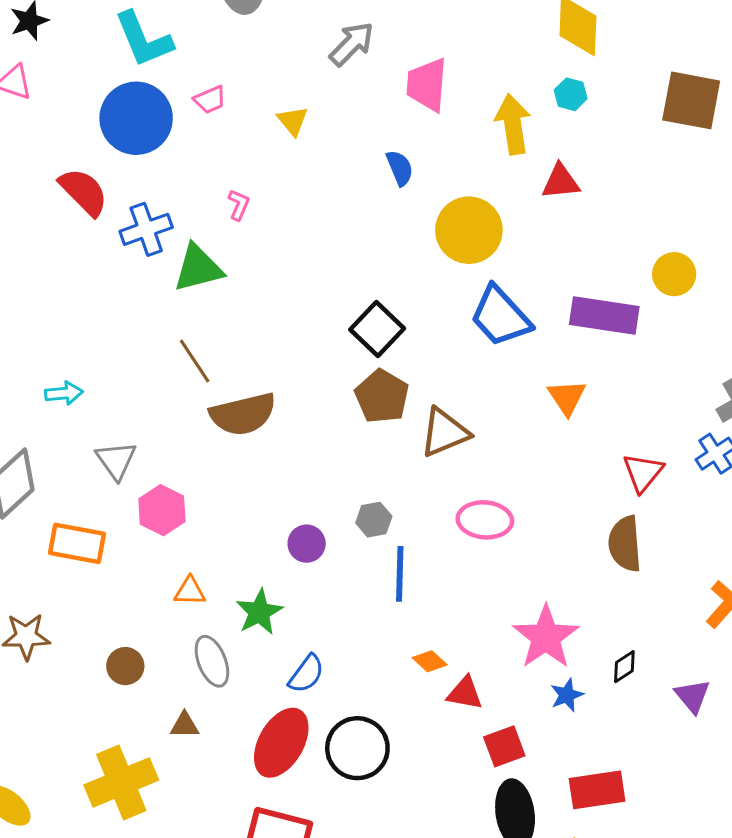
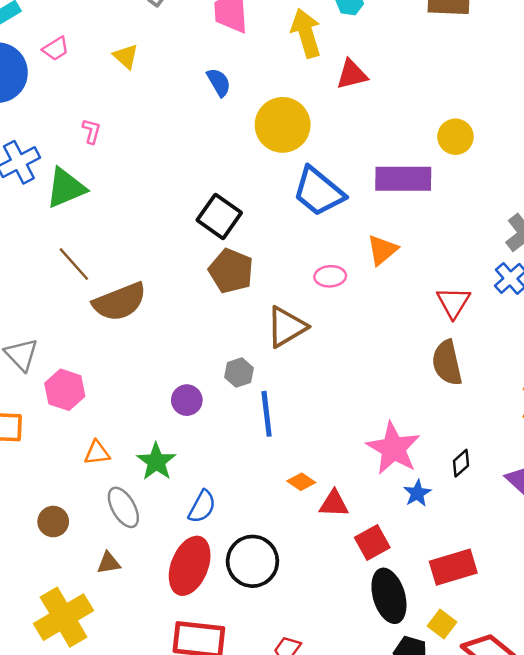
orange triangle: (567, 397) -> (382, 250), turned 32
brown triangle: (445, 432) -> (286, 327), moved
pink ellipse: (485, 520) -> (330, 276), moved, size x0.7

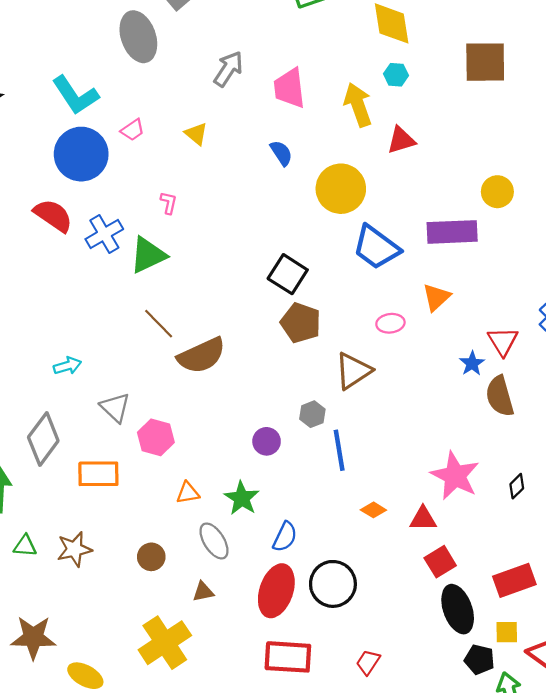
blue star: (417, 493) -> (472, 363), moved
red triangle: (334, 504) -> (423, 519), moved
yellow square: (442, 624) -> (507, 632), turned -35

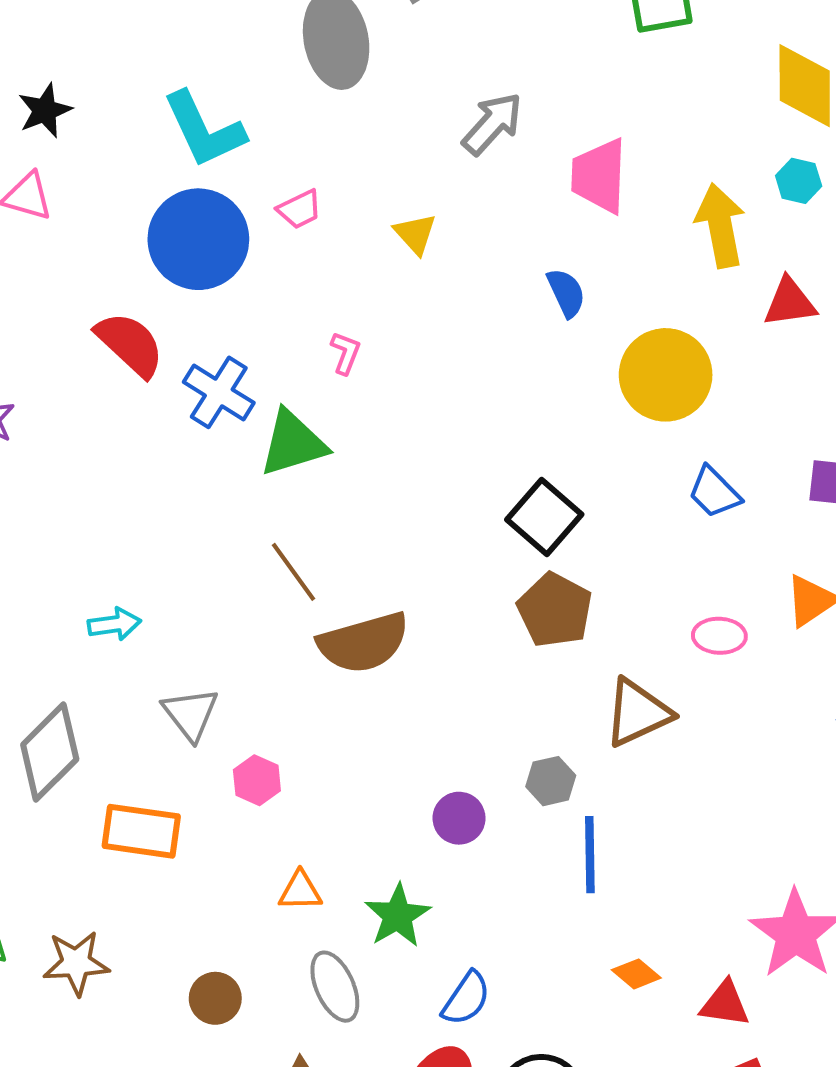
blue cross: (104, 234) -> (219, 392), turned -36
blue trapezoid: (376, 247) -> (714, 492), size x0.6
pink hexagon: (156, 437) -> (257, 780), size x0.7

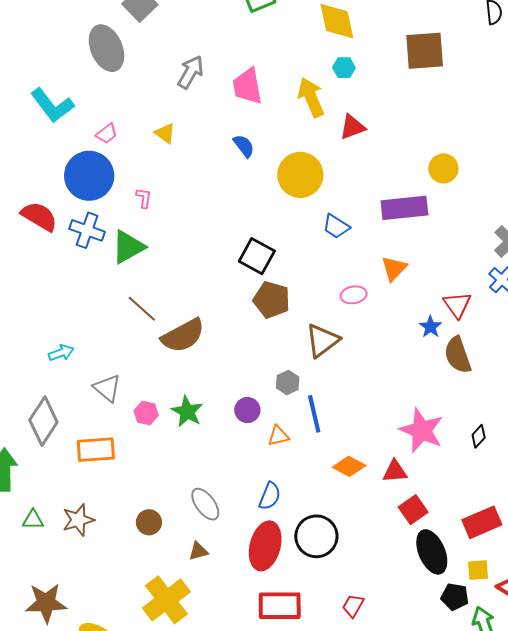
blue circle: (198, 239) -> (89, 176), moved
orange triangle: (300, 891) -> (278, 436), moved
green star: (398, 916) -> (187, 412), moved
orange diamond: (636, 974) -> (349, 466), size x1.4

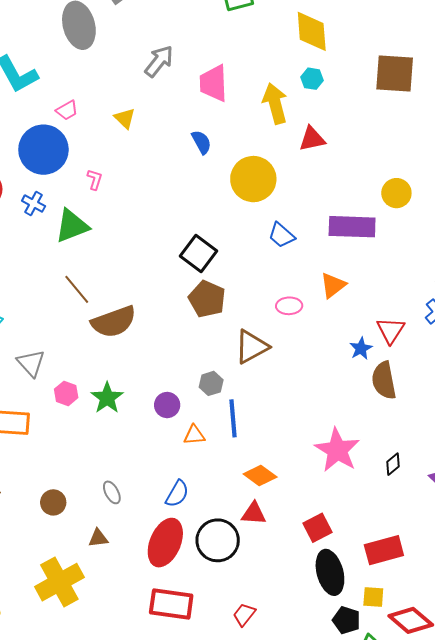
blue cross: (87, 230) -> (34, 203), size x0.7
red triangle: (395, 471) -> (254, 513), moved
gray ellipse: (205, 504) -> (112, 492), size x0.7

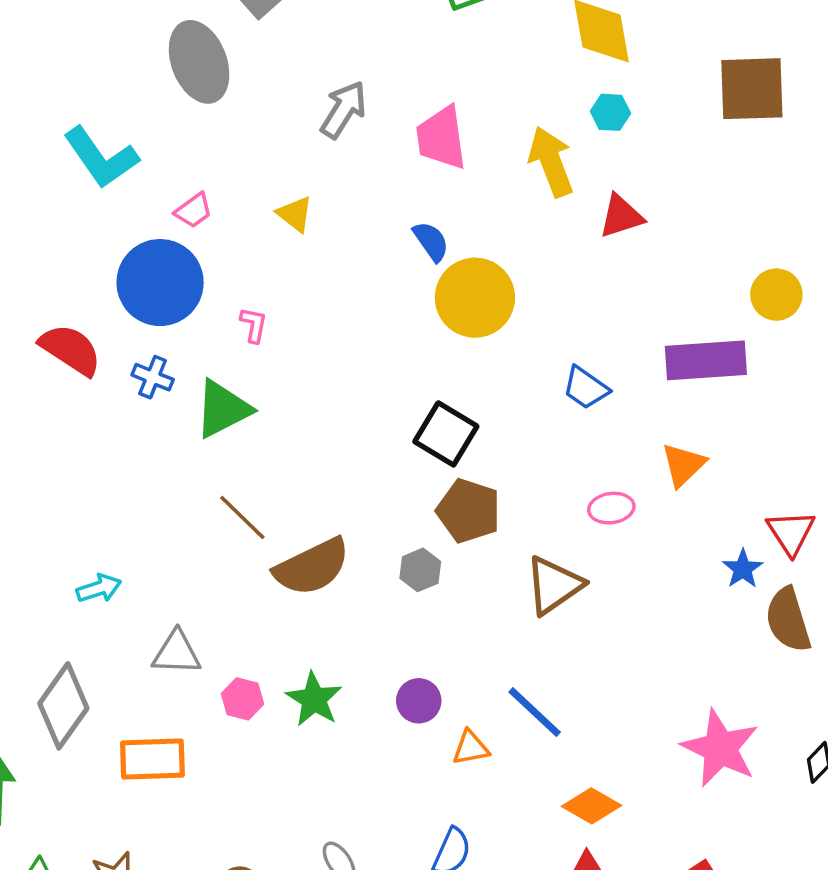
yellow circle: (253, 179) -> (475, 298), moved
gray triangle: (31, 363) -> (177, 653), turned -40
gray hexagon: (211, 383) -> (420, 570), moved
blue line: (233, 418) -> (535, 712), turned -36

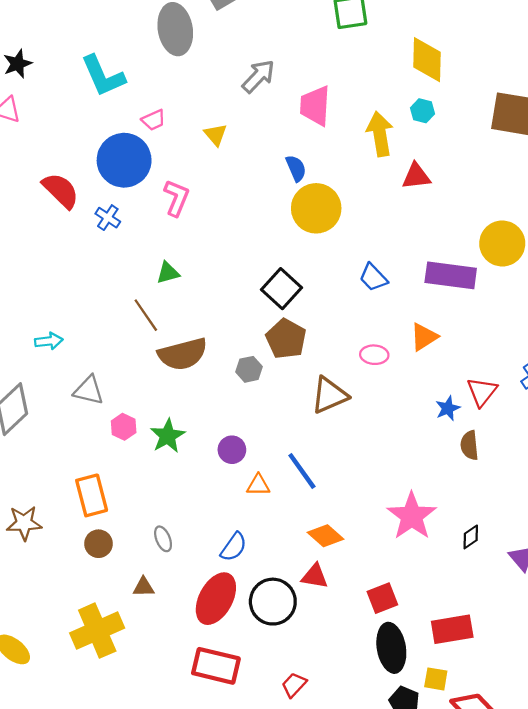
yellow circle: (776, 295) -> (502, 243), size x1.4
pink L-shape: (254, 325) -> (176, 198), size x1.6
green triangle: (223, 409) -> (168, 273), moved, size x0.6
brown semicircle: (788, 620) -> (469, 445), size x0.7
orange rectangle: (152, 759) -> (92, 495), moved, turned 66

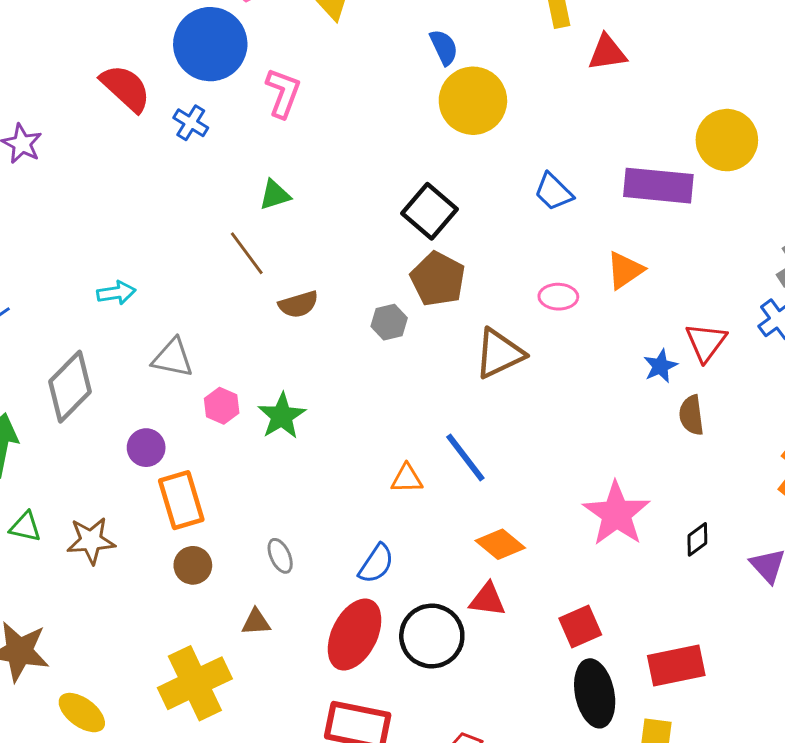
brown semicircle: (183, 354) -> (298, 304), size x0.6
purple circle: (232, 450) -> (146, 448), moved

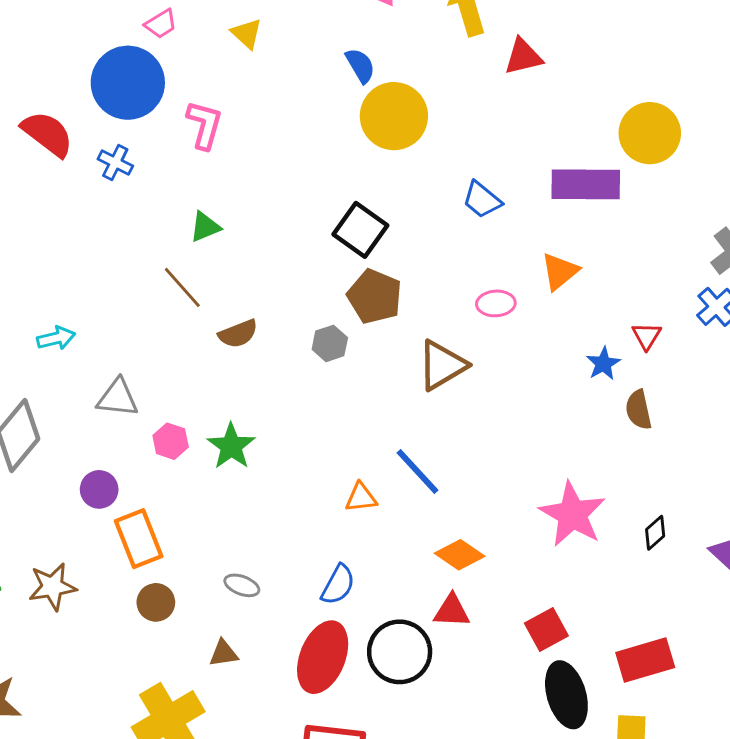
red triangle: (706, 342) -> (647, 336), size x0.7
gray ellipse: (280, 556) -> (242, 585), turned -40

